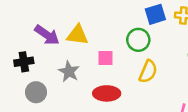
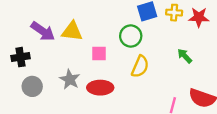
gray star: (69, 72) -> (70, 79), moved

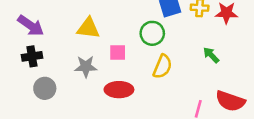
purple arrow: (43, 31) -> (31, 26), moved
gray star: (70, 79) -> (86, 67), moved, turned -30

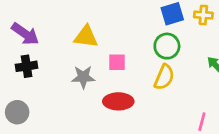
green circle: (152, 33) -> (167, 46), moved
gray circle: (45, 88) -> (17, 112), moved

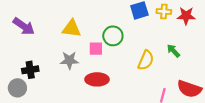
green circle: (167, 46) -> (113, 36), moved
black cross: (27, 66) -> (30, 70), moved
yellow semicircle: (164, 77) -> (146, 60), moved

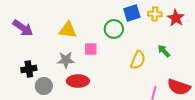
red star: (186, 16) -> (176, 18), turned 30
green circle: (113, 36) -> (114, 29), moved
red ellipse: (97, 79) -> (78, 81), moved
gray circle: (17, 88) -> (44, 86), moved

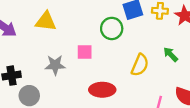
yellow triangle: (68, 30) -> (46, 21), moved
red ellipse: (78, 81) -> (102, 90), moved

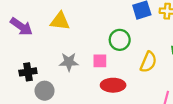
green circle: (112, 28) -> (120, 40), moved
pink square: (85, 52) -> (100, 61), moved

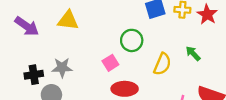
pink square: (100, 61) -> (110, 63), turned -32
gray star: (69, 62) -> (62, 68), moved

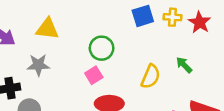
green circle: (132, 40) -> (102, 48), moved
gray star: (62, 68) -> (38, 65), moved

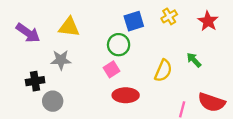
blue square: (143, 16) -> (134, 21), moved
yellow cross: (172, 17) -> (169, 16), moved, turned -35

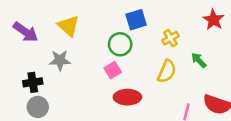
yellow cross: (169, 16) -> (170, 38), moved
yellow triangle: (69, 27) -> (68, 26), turned 35
gray circle: (53, 101) -> (38, 107), moved

